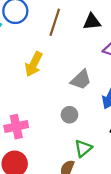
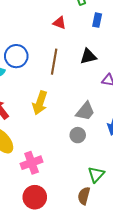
gray circle: (69, 115) -> (78, 135), moved

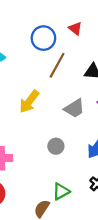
blue circle: (16, 56) -> (43, 38), moved
gray trapezoid: (85, 111) -> (74, 108), moved

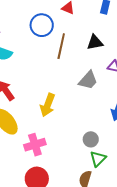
yellow arrow: (29, 102) -> (48, 105), moved
gray circle: (56, 146) -> (91, 139), moved

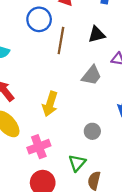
gray circle: (91, 139) -> (92, 131), moved
green triangle: (98, 159) -> (77, 163), moved

